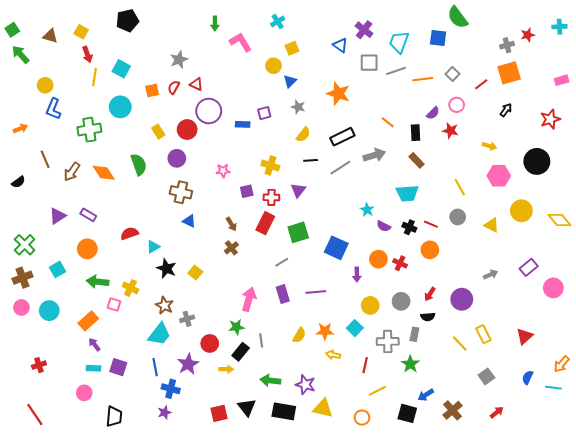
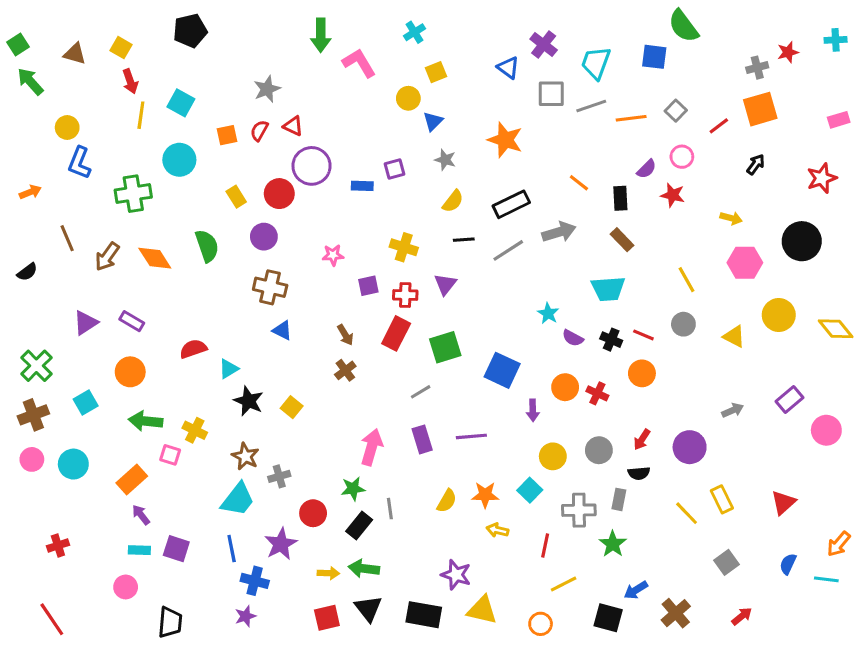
green arrow: (215, 24) -> (321, 35), size x1.5
yellow arrow: (226, 369) -> (328, 573), moved
green arrow: (270, 381) -> (364, 569), moved

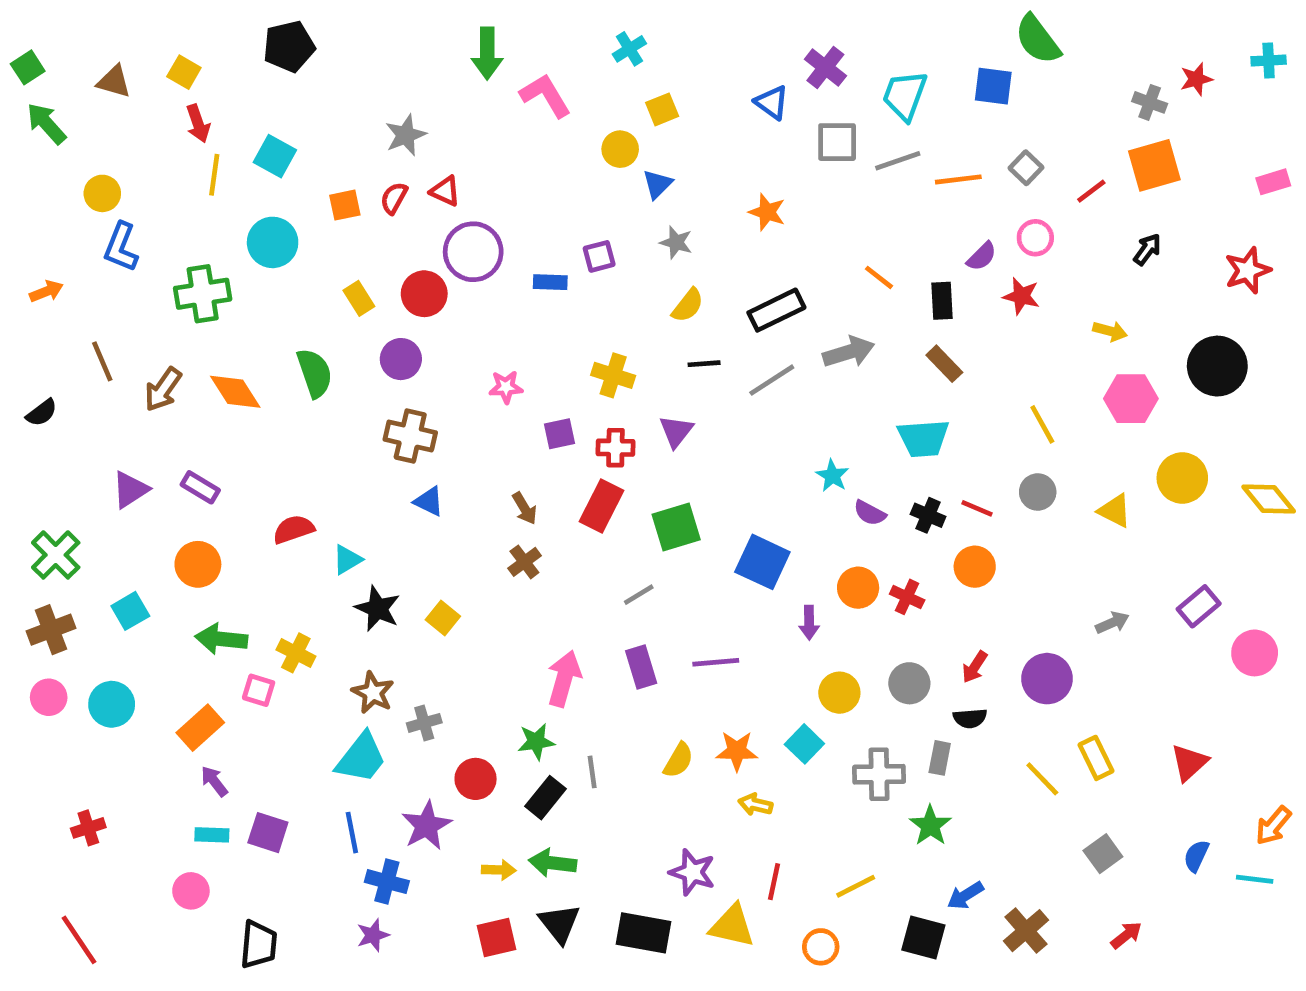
gray cross: (757, 68) -> (1150, 102), turned 35
orange star: (505, 140) -> (767, 212), size x0.7
red line: (545, 545) -> (774, 882), moved

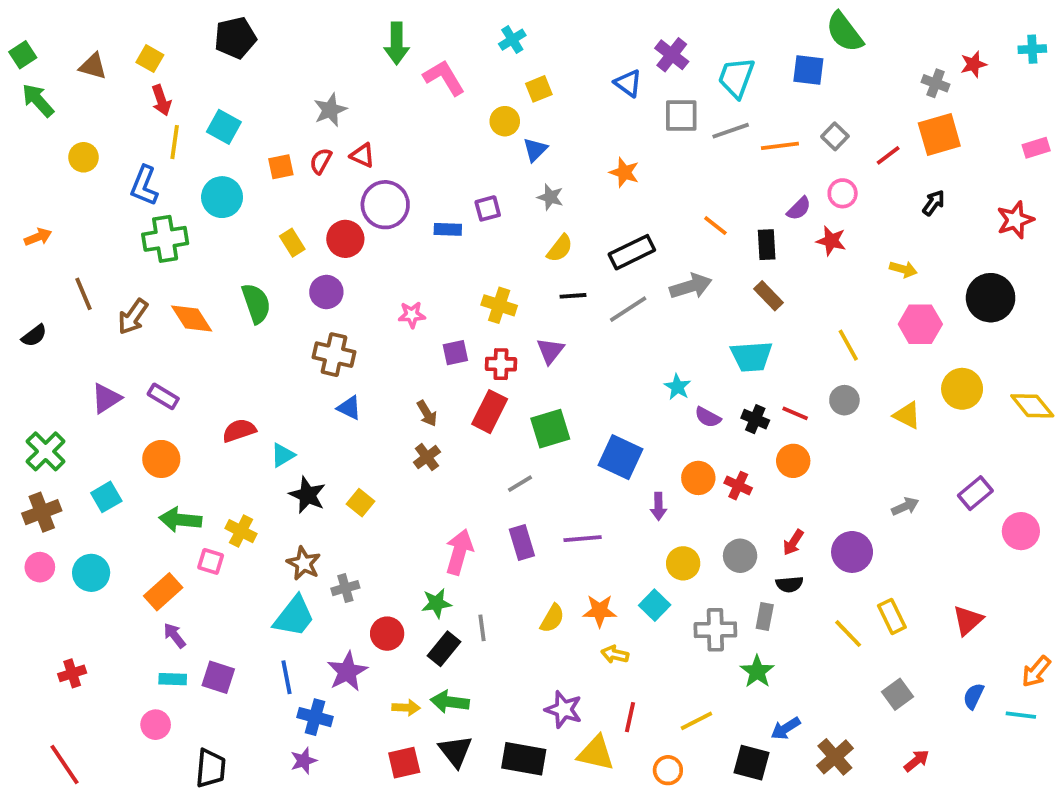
blue L-shape: (121, 247) -> (144, 186), moved

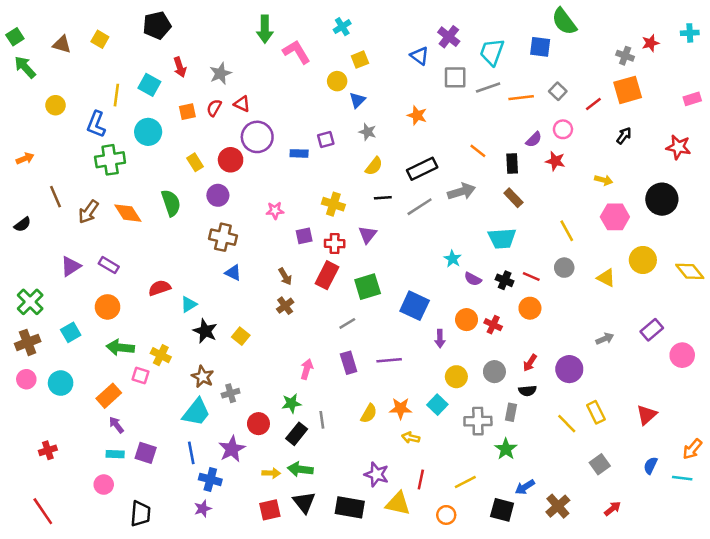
red arrow: (161, 100) -> (180, 67), moved
red star: (1015, 220) -> (678, 147), turned 30
pink arrow: (459, 552) -> (307, 369), size x0.7

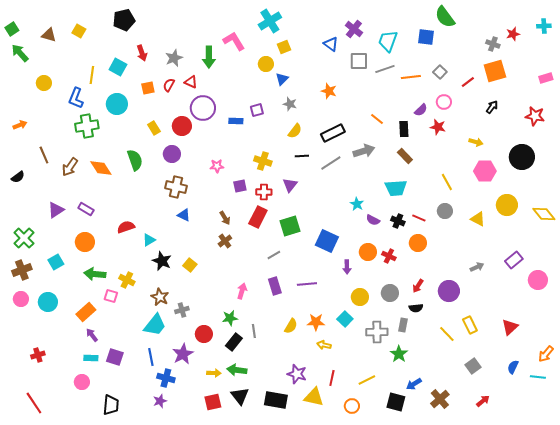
cyan cross: (342, 27) -> (270, 21), size x1.6
green arrow: (265, 29) -> (209, 57), moved

